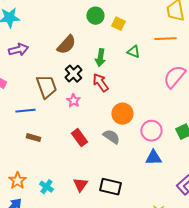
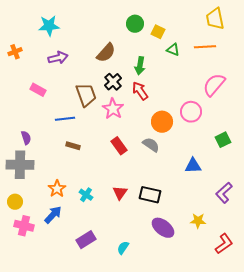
green triangle: (133, 52) -> (173, 50), moved
pink star: (73, 101) -> (113, 109), size x1.5
pink circle: (151, 131) -> (191, 112), moved

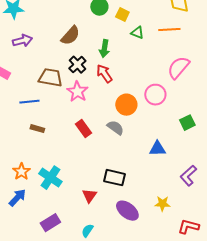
brown trapezoid: (86, 95) -> (50, 78), turned -60
red triangle: (120, 193) -> (89, 196), moved
cyan cross: (86, 195) -> (50, 178), size x1.6
red L-shape: (224, 244) -> (188, 227), turned -130

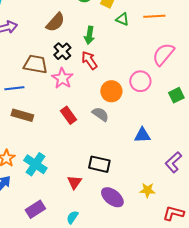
green square: (187, 123) -> (176, 95), moved
brown rectangle: (37, 129) -> (22, 115), size x1.5

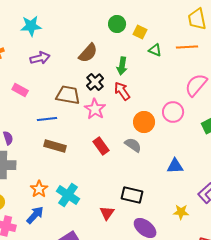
yellow star: (147, 190) -> (181, 212), moved

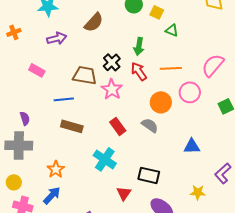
orange line: (187, 47) -> (171, 68), moved
brown semicircle: (88, 53) -> (94, 22), moved
cyan cross: (68, 195) -> (105, 159), moved

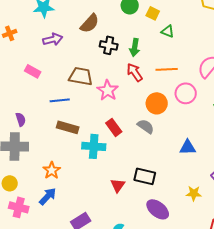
black cross: (112, 62) -> (109, 45), moved, turned -36
cyan cross: (105, 159) -> (94, 146), moved, turned -30
red triangle: (124, 193) -> (118, 185), moved

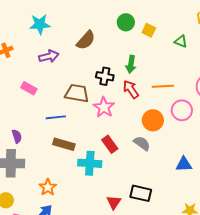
green triangle: (168, 31) -> (181, 41), moved
black cross: (109, 45) -> (105, 76), moved

